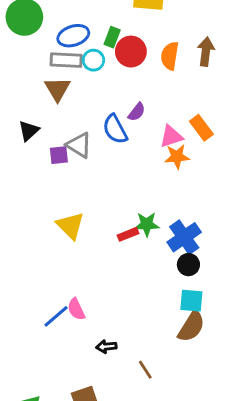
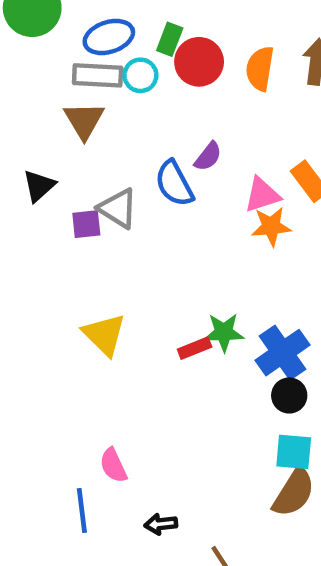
blue line: (56, 316) -> (82, 510), moved, turned -56

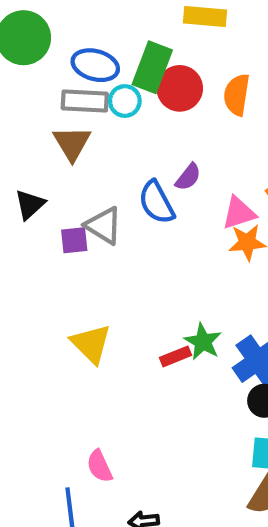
blue ellipse: (109, 37) -> (95, 65), turned 33
green rectangle: (170, 39) -> (152, 67), size x1.6
green star: (224, 332) -> (203, 342), turned 30

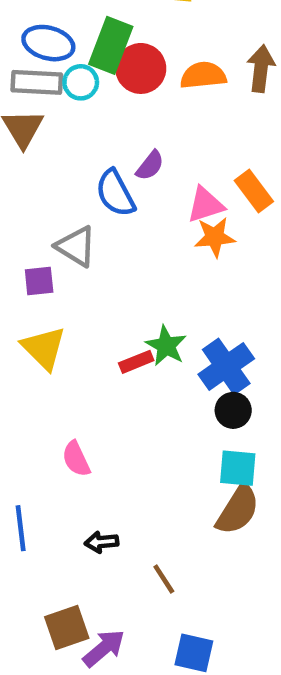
orange semicircle: (237, 95) -> (203, 75), turned 75
gray triangle: (104, 226) -> (76, 246), moved
purple square: (74, 240) -> (39, 281), moved
pink semicircle: (99, 466) -> (76, 459), moved

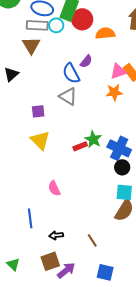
orange semicircle: (203, 75) -> (105, 33), moved
pink triangle: (205, 205) -> (118, 71), moved
gray triangle: (76, 246) -> (68, 96), moved
blue cross: (226, 366) -> (119, 148), turned -30
black arrow: (101, 542) -> (56, 235), moved

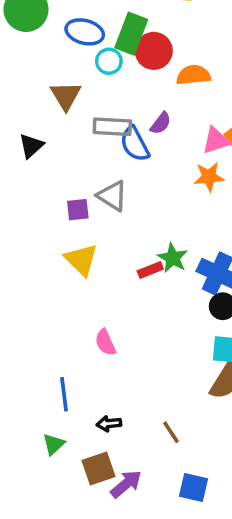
gray rectangle: (37, 25) -> (112, 127), moved
gray triangle: (68, 96) -> (112, 196), moved
green triangle: (13, 264) -> (54, 444), moved, turned 32

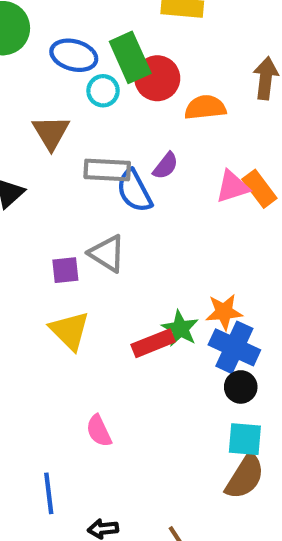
green rectangle: (131, 34) -> (130, 57), turned -45
orange star: (209, 177) -> (224, 312), moved
red rectangle: (150, 270) -> (153, 343), size x1.4

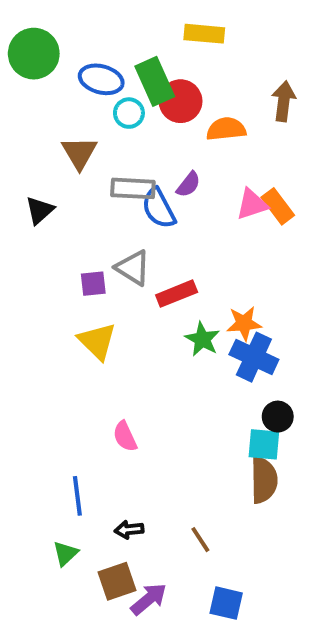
red rectangle: (153, 343) -> (177, 294), moved
black circle: (241, 387) -> (278, 417), moved
brown semicircle: (245, 477) -> (264, 480), turned -33

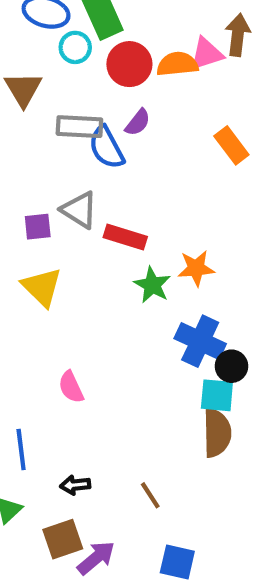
red circle: (181, 101) -> (129, 64), moved
pink triangle: (252, 204) -> (206, 54), moved
red rectangle: (177, 294) -> (125, 237), turned 39
blue cross: (254, 357) -> (200, 341), moved

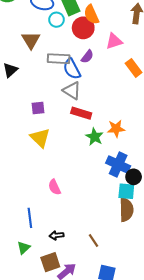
pink triangle: (206, 54) -> (114, 41), moved
orange semicircle: (177, 64) -> (91, 15), moved, turned -108
gray triangle: (79, 210) -> (72, 91), moved

